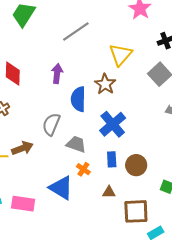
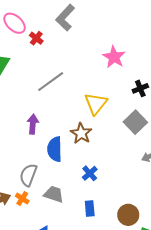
blue cross: (113, 124) -> (90, 173), size x0.6
brown circle: (136, 165) -> (128, 215), moved
orange cross: (83, 169) -> (22, 199), moved

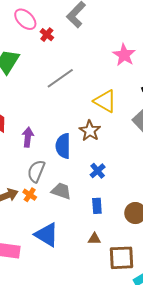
yellow triangle: (96, 104) -> (105, 101), turned -40
purple arrow: (33, 124) -> (28, 137), moved

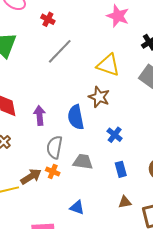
red cross: (47, 35) -> (48, 19), moved
blue triangle: (47, 235) -> (77, 207), size x0.6

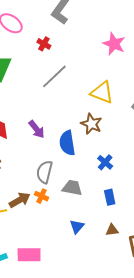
purple arrow: (40, 115) -> (37, 129), moved, turned 144
blue triangle: (77, 207) -> (77, 227), moved, turned 49

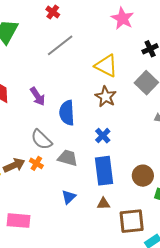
brown star: (91, 124) -> (106, 97), moved
gray semicircle: (44, 172) -> (41, 140), turned -65
blue rectangle: (110, 197) -> (104, 171), size x1.8

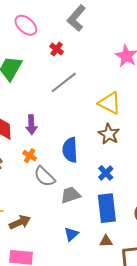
purple arrow: (38, 96) -> (31, 125), moved, turned 30
gray trapezoid: (68, 158) -> (70, 195), turned -35
orange cross: (36, 163) -> (30, 156), moved
brown arrow: (14, 165) -> (20, 222), moved

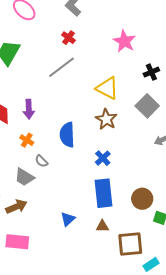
red cross: (57, 49) -> (68, 38), moved
gray semicircle: (44, 177) -> (41, 161), size x0.6
gray trapezoid: (70, 195) -> (24, 177), moved, turned -130

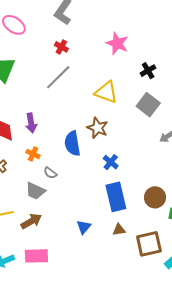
brown star: (106, 119) -> (98, 128), moved

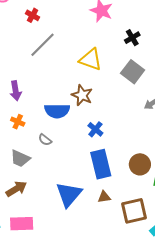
red cross: (61, 47) -> (33, 15), moved
blue semicircle: (72, 143) -> (57, 111), turned -80
gray semicircle: (50, 173) -> (45, 140), moved
blue triangle: (84, 227) -> (69, 194), size x1.8

